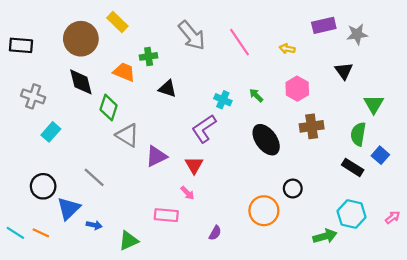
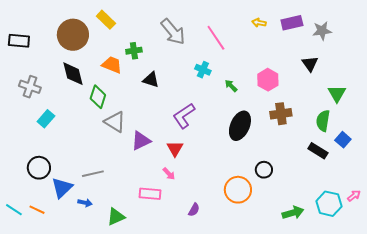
yellow arrow: (287, 49) -> (259, 23), moved
cyan cross: (223, 100) -> (203, 70), moved
black ellipse: (266, 140) -> (240, 126), turned 60
gray line: (94, 177) -> (93, 174), moved, turned -55
cyan hexagon: (352, 214) -> (329, 204), moved

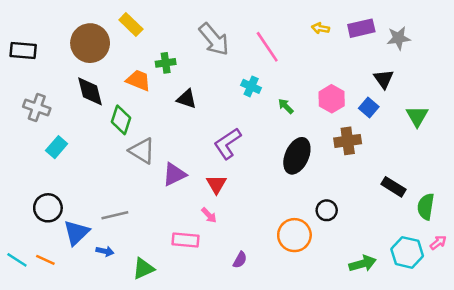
green semicircle: (323, 121) -> (426, 207), moved
blue square: (343, 140) -> (369, 107), moved

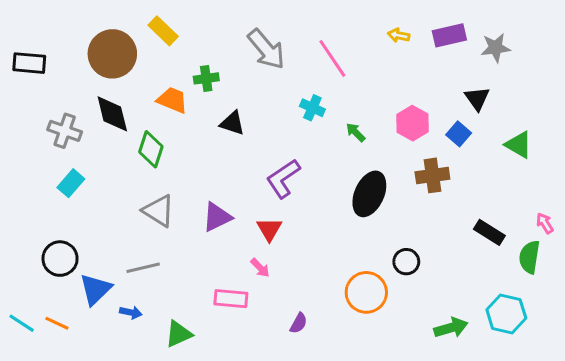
gray cross: (37, 107) -> (65, 131), moved
green triangle: (417, 116) -> (519, 145), turned -30
gray triangle: (142, 151) -> (159, 211), moved
pink arrow: (438, 243) -> (545, 223), moved, turned -84

